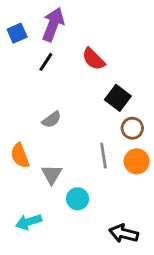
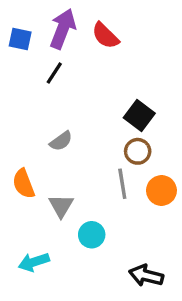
blue square: (17, 33) -> (20, 39), turned 36
red semicircle: (93, 59) -> (105, 36), moved
brown circle: (132, 128) -> (138, 151), moved

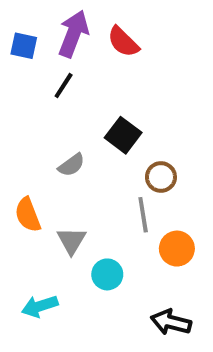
black square: (139, 116) -> (123, 135), moved
orange circle: (161, 190) -> (177, 249), moved

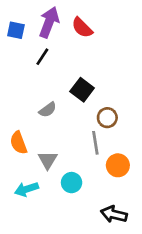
cyan arrow: (40, 306) -> (26, 189), moved

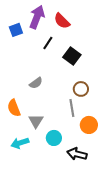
blue square: (16, 30) -> (16, 30), moved, turned -32
black line: (42, 57) -> (48, 43), moved
black square: (82, 90) -> (72, 56), moved
black arrow: (114, 214) -> (77, 154), moved

